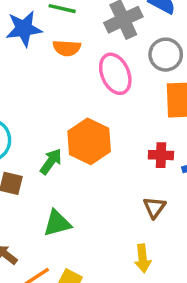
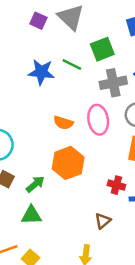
orange semicircle: (67, 48) -> (63, 123), moved
green arrow: (51, 161) -> (35, 184), moved

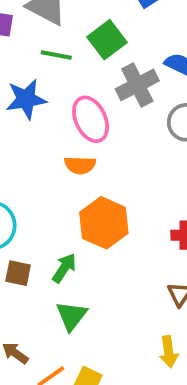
green line: (72, 64) -> (56, 55), moved
pink ellipse: (98, 120) -> (91, 119), moved
green triangle: (31, 215) -> (71, 316), turned -35

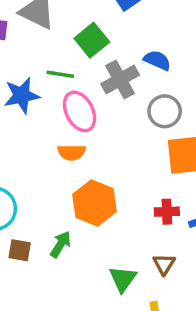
green line: (56, 55) -> (60, 74), moved
green triangle: (71, 316) -> (123, 279), moved

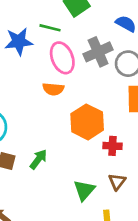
gray cross: (120, 80) -> (98, 52), moved
orange hexagon: (94, 203) -> (87, 122), moved
red cross: (167, 212) -> (112, 146), moved

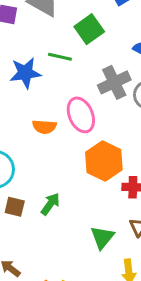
pink ellipse: (62, 58) -> (81, 115), moved
orange semicircle: (53, 89) -> (44, 127), moved

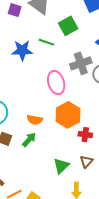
orange semicircle: (44, 127) -> (35, 120), moved

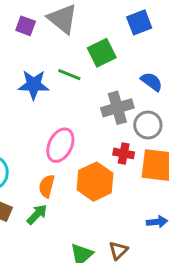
pink ellipse: (56, 83) -> (60, 145), moved, turned 40
orange semicircle: (35, 120) -> (47, 186), turned 91
red cross: (85, 135) -> (124, 153), moved

